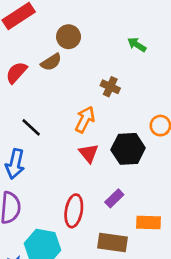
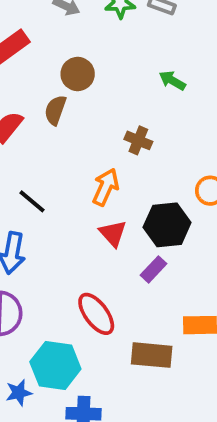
brown semicircle: (51, 62) -> (55, 110), turned 145
purple rectangle: (114, 198) -> (154, 269), moved
red ellipse: (74, 211) -> (96, 314), turned -44

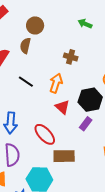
black line: (32, 201) -> (26, 82), moved
red ellipse: (96, 314) -> (45, 134), moved
brown rectangle: (152, 355) -> (64, 156), moved

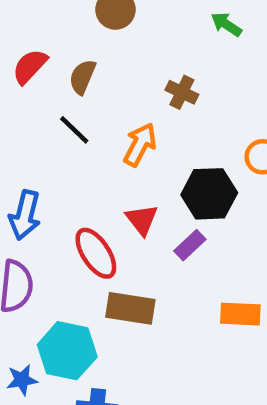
brown semicircle: (25, 46) -> (82, 77), moved
red triangle: (62, 107) -> (142, 220), moved

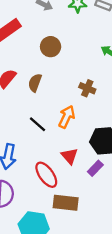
black line: (74, 130) -> (38, 124), moved

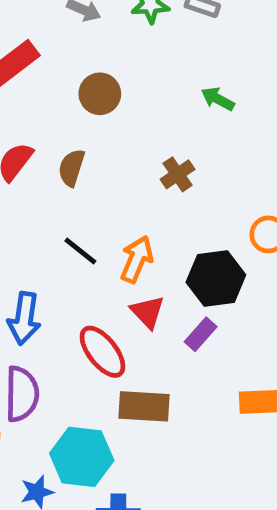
brown cross: (87, 88) -> (178, 174), turned 35
orange arrow: (67, 117) -> (137, 259), moved

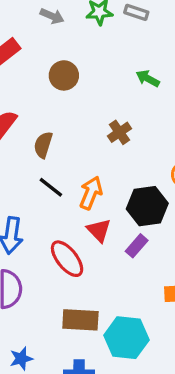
brown semicircle: (72, 168) -> (43, 145), moved
brown rectangle: (144, 406) -> (80, 320), moved
cyan hexagon: (82, 457) -> (126, 338), moved

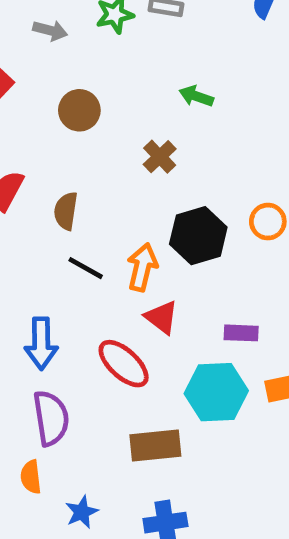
brown cross: (119, 132) -> (160, 157), moved
black hexagon: (147, 206) -> (198, 236), moved
purple rectangle: (137, 246) -> (241, 333), moved, turned 60
cyan hexagon: (126, 338) -> (216, 392), moved

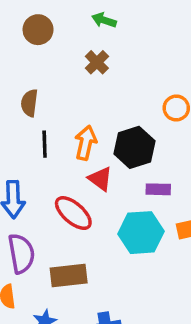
green arrow: (196, 96) -> (104, 20), moved
black hexagon: (198, 236) -> (134, 147), moved
black line: (86, 268) -> (45, 144), turned 60
brown rectangle: (155, 446) -> (69, 276), moved

